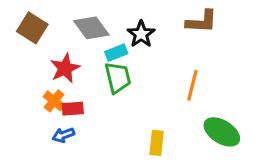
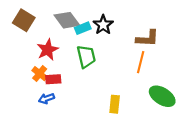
brown L-shape: (202, 22) -> (147, 38), moved
cyan rectangle: (116, 53) -> (83, 28), moved

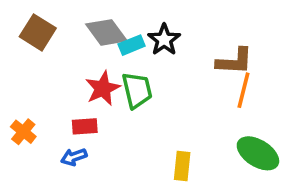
red star: (48, 50) -> (103, 88), moved
orange line: (141, 62) -> (244, 90), moved
orange cross: (40, 74) -> (23, 132), moved

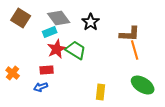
cyan rectangle: (132, 45) -> (50, 32), moved
green trapezoid: (137, 90) -> (76, 50), turned -45
orange line: (244, 90) -> (135, 50), turned -30

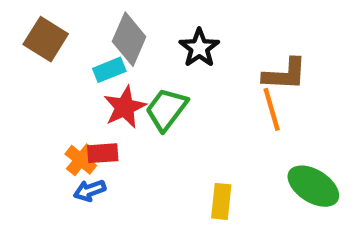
gray diamond: (59, 18) -> (129, 39), turned 60
green trapezoid: (76, 50) -> (166, 109), turned -85
orange line: (135, 50) -> (272, 109), moved
orange cross: (13, 73) -> (81, 160), moved

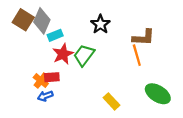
gray diamond: (129, 39) -> (42, 21), moved
yellow rectangle: (221, 201) -> (111, 101), turned -49

